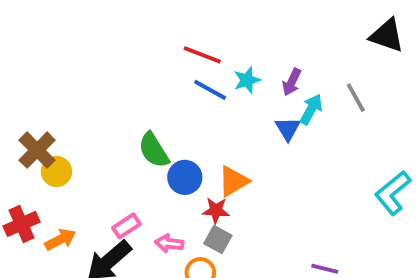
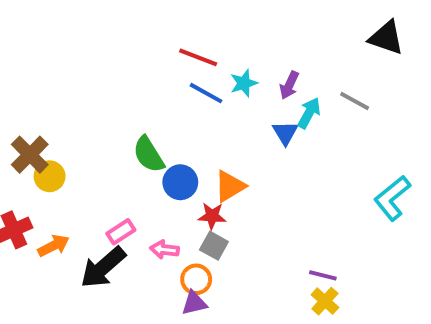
gray line: (356, 98) -> (355, 101), turned -32

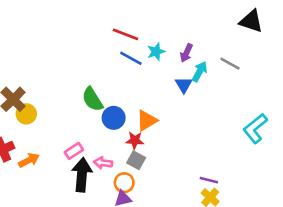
black arrow: (103, 267) -> (82, 175), moved, turned 136

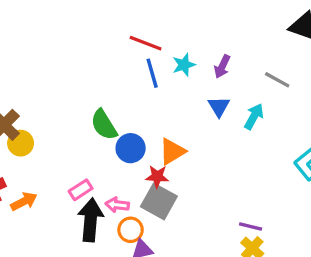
blue line: (131, 58) -> (152, 73), turned 45
cyan arrow: (200, 72) -> (254, 116), moved
gray square: (136, 160) -> (159, 201), size x1.5
orange circle: (124, 183) -> (131, 230), moved

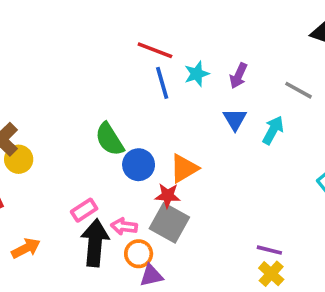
orange arrow: (24, 201) -> (26, 248), moved

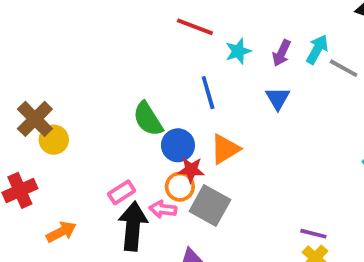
blue line: (162, 83) -> (208, 93), moved
cyan arrow: (273, 130) -> (317, 49), moved
red star: (168, 196) -> (191, 170), moved
orange circle: (139, 254) -> (180, 187), moved

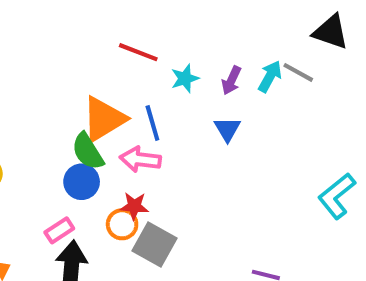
gray line: (344, 68) -> (298, 72), moved
blue circle: (178, 145) -> (82, 182), moved
orange triangle: (225, 149) -> (104, 119), moved, size x1.4
pink arrow: (163, 209) -> (140, 159), moved, size x1.4

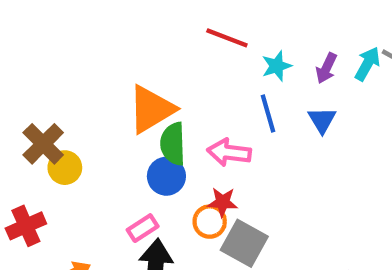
orange triangle: (104, 119) -> (151, 109), moved
blue line: (152, 123) -> (268, 114), moved
green semicircle: (88, 151) -> (173, 144), turned 30

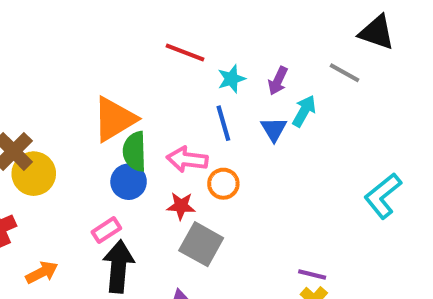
cyan arrow: (367, 64) -> (304, 111), moved
yellow circle: (65, 168) -> (34, 174), size x1.4
orange circle: (210, 222) -> (223, 184), moved

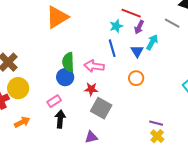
red line: (185, 53) -> (131, 13), moved
orange triangle: (114, 119) -> (57, 17), moved
yellow circle: (34, 174) -> (18, 88), moved
orange circle: (223, 184) -> (136, 78), moved
black arrow: (118, 266) -> (60, 119), size x0.7

